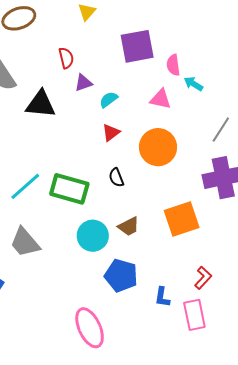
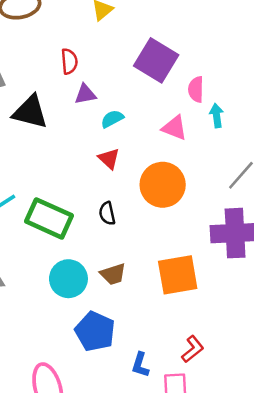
purple square: (137, 46) -> (156, 60), turned 33
cyan arrow: (193, 84) -> (217, 116), turned 42
red triangle: (111, 133) -> (109, 159), turned -48

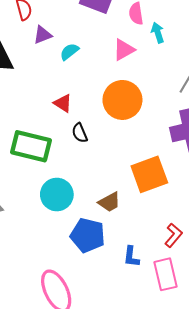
pink triangle: (174, 128) -> (124, 50), turned -40
red triangle: (109, 159) -> (63, 103), moved
brown trapezoid: (113, 274) -> (109, 202), moved

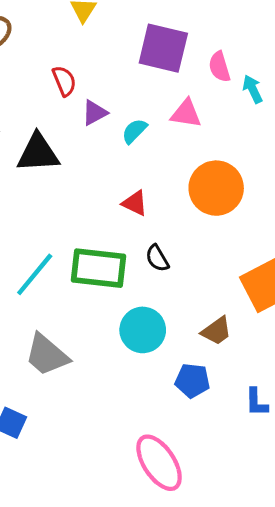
pink triangle: (124, 50) -> (186, 114), moved, turned 45
black semicircle: (80, 133) -> (157, 258), moved
blue pentagon: (88, 235) -> (192, 381), size x0.7

